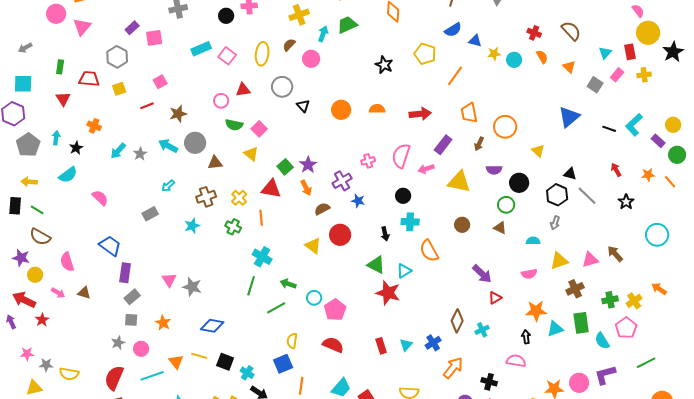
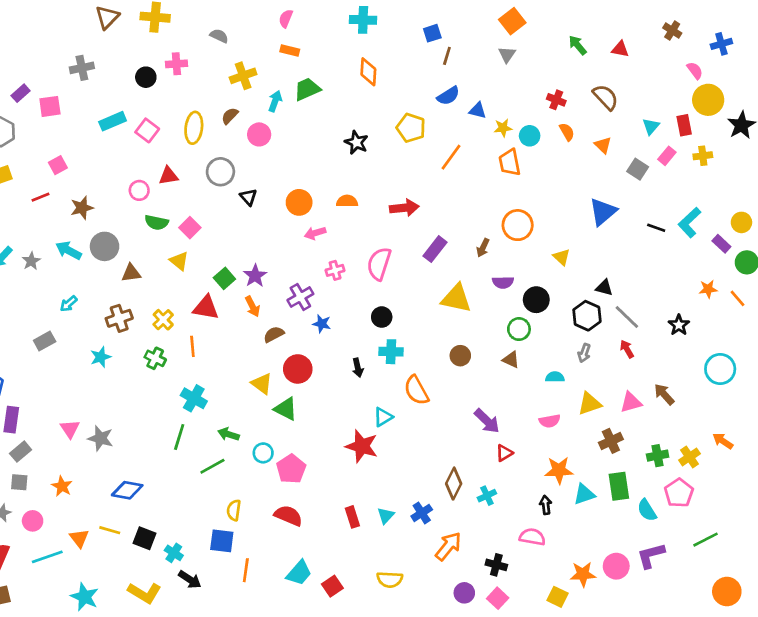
orange trapezoid: (469, 113) -> (510, 162), moved
pink arrow: (426, 169) -> (315, 233), moved
red arrow: (616, 170) -> (627, 349), moved
green triangle: (376, 265) -> (286, 409), moved
blue square: (283, 364) -> (222, 541), turned 30

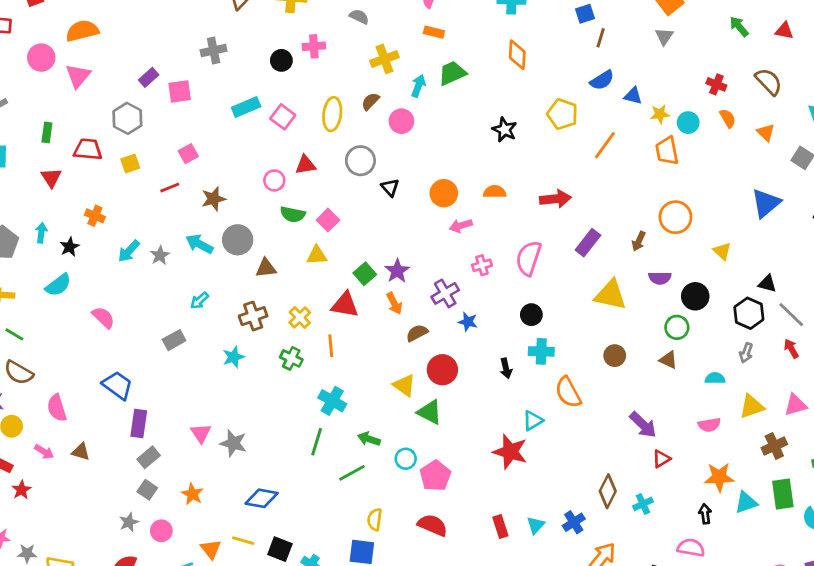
yellow triangle: (179, 261) -> (317, 255), turned -42
gray square: (19, 482) -> (147, 490), turned 30

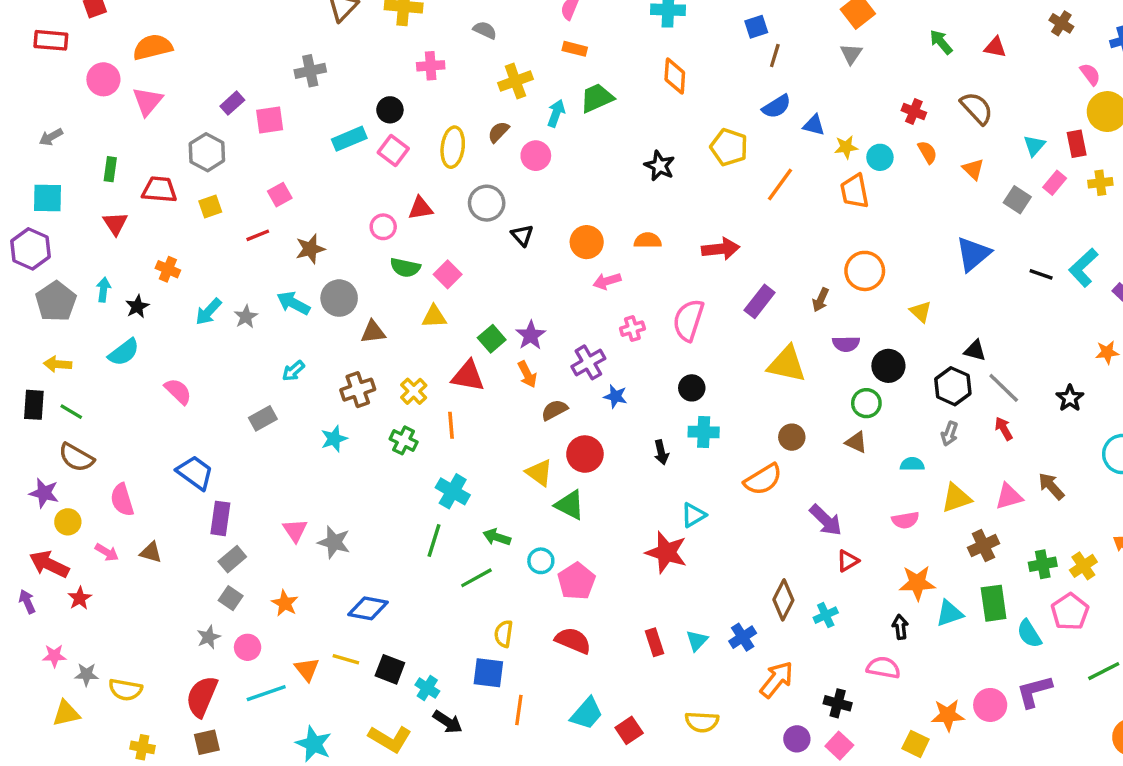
black circle: (281, 60) -> (390, 110), moved
orange semicircle: (568, 392) -> (763, 479), moved, turned -92

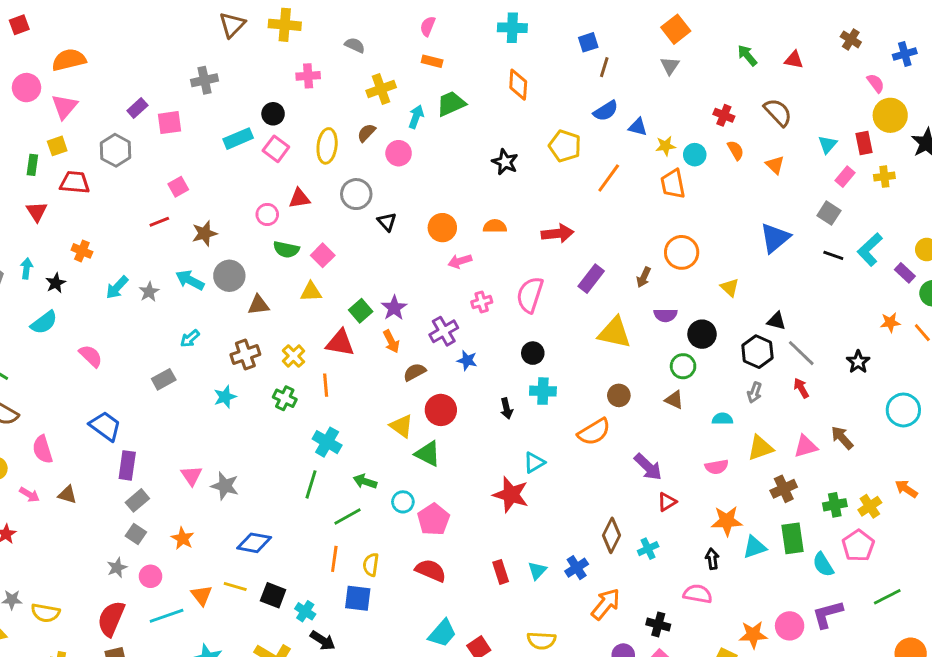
gray square: (1017, 200) -> (829, 213), moved
yellow square: (210, 206) -> (57, 146), moved
orange line: (519, 710) -> (334, 559), moved

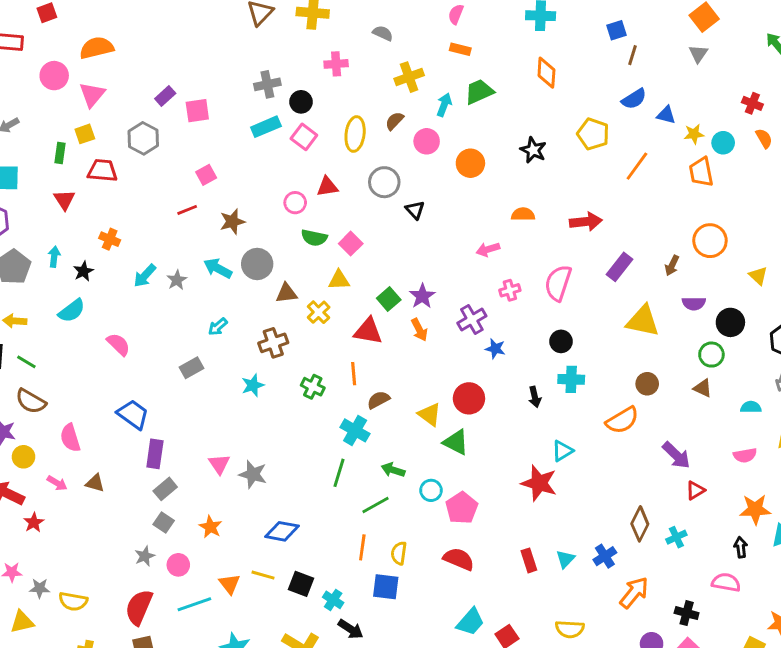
gray cross: (205, 80) -> (267, 84), moved
orange circle: (442, 228) -> (470, 163), moved
yellow cross: (294, 356) -> (319, 312), moved
brown semicircle: (415, 372) -> (378, 400), moved

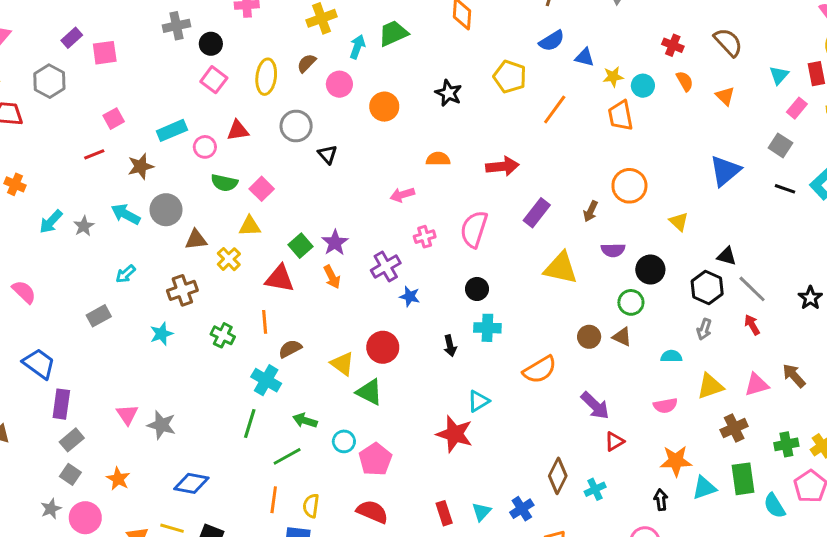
cyan rectangle: (266, 127) -> (172, 130), moved
brown circle: (647, 384) -> (589, 337), moved
pink circle: (178, 565) -> (85, 518), size x1.4

